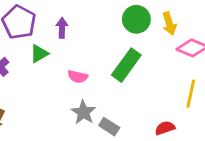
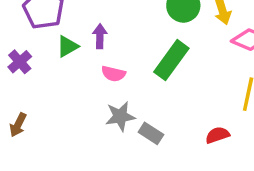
purple arrow: (62, 28) -> (100, 36), moved
gray star: (83, 112) -> (120, 116), turned 30

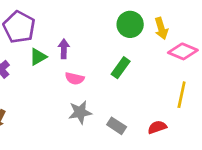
green rectangle: (171, 60) -> (121, 68), size x0.7
gray rectangle: (151, 133) -> (117, 126), moved

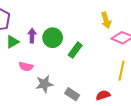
green circle: (130, 24) -> (53, 38), moved
pink semicircle: (75, 78) -> (26, 66), moved

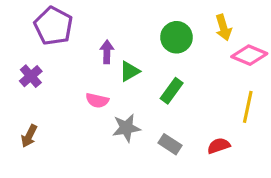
green circle: (53, 38) -> (176, 37), moved
green triangle: (13, 42) -> (130, 71), moved
green rectangle: (75, 50) -> (172, 91), moved

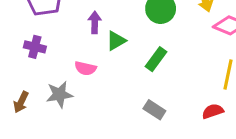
purple cross: (31, 76) -> (35, 47), moved, turned -35
gray star: (126, 128) -> (59, 94), moved
red semicircle: (219, 146) -> (213, 111), moved

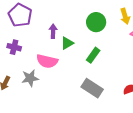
pink semicircle: (85, 68) -> (47, 61), size x1.5
gray rectangle: (154, 110) -> (92, 88), size x1.5

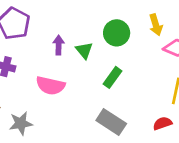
green triangle: (67, 43) -> (84, 50), moved, turned -40
gray star: (30, 78) -> (21, 123), moved

